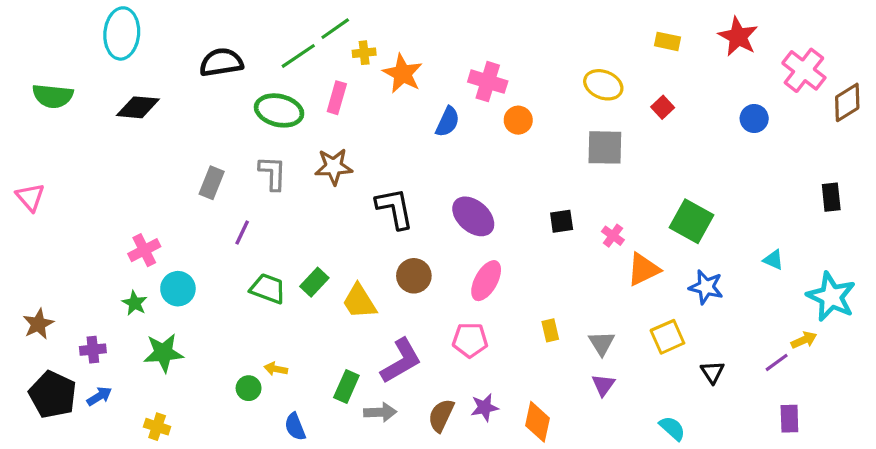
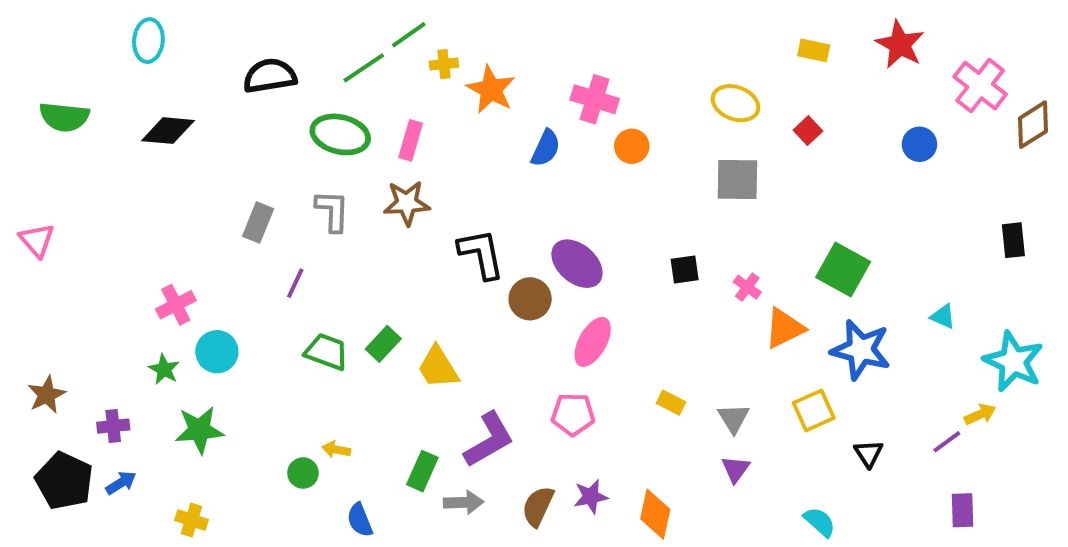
cyan ellipse: (122, 33) -> (148, 41), size x0.7
pink rectangle: (337, 98) -> (411, 140), moved
brown circle: (414, 276) -> (530, 299), moved
blue star: (706, 287) -> (861, 350), size x1.4
yellow rectangle: (550, 330) -> (671, 403), turned -50

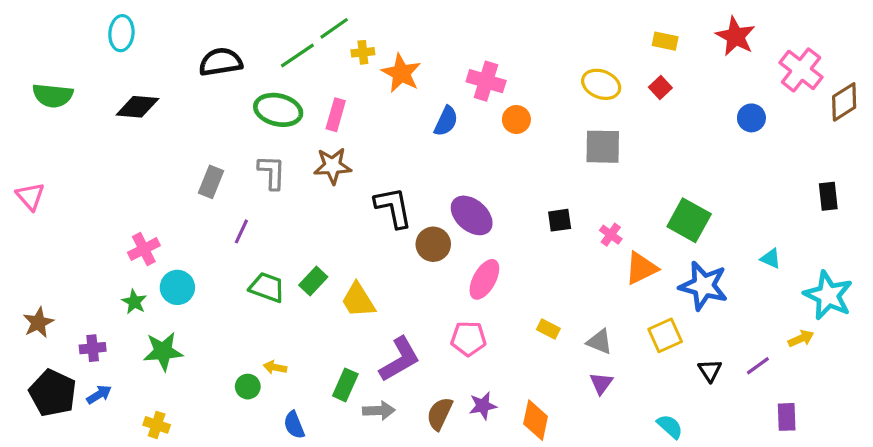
red square: (808, 131) -> (660, 88), moved
gray triangle: (734, 418) -> (600, 342), turned -36
purple line: (947, 442) -> (758, 366), moved

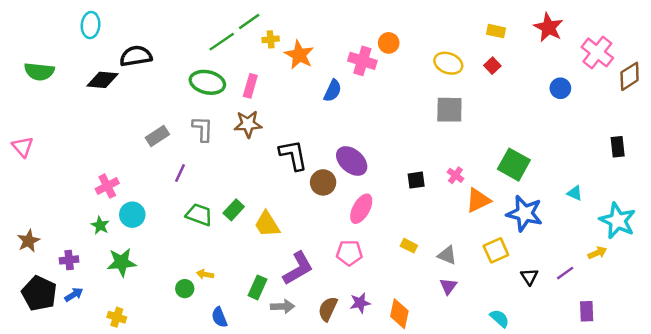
black semicircle: (221, 62) -> (136, 56), moved
orange circle: (516, 120) -> (389, 43), moved
gray rectangle: (211, 182) -> (157, 136), turned 35
black square: (560, 220) -> (416, 180), moved

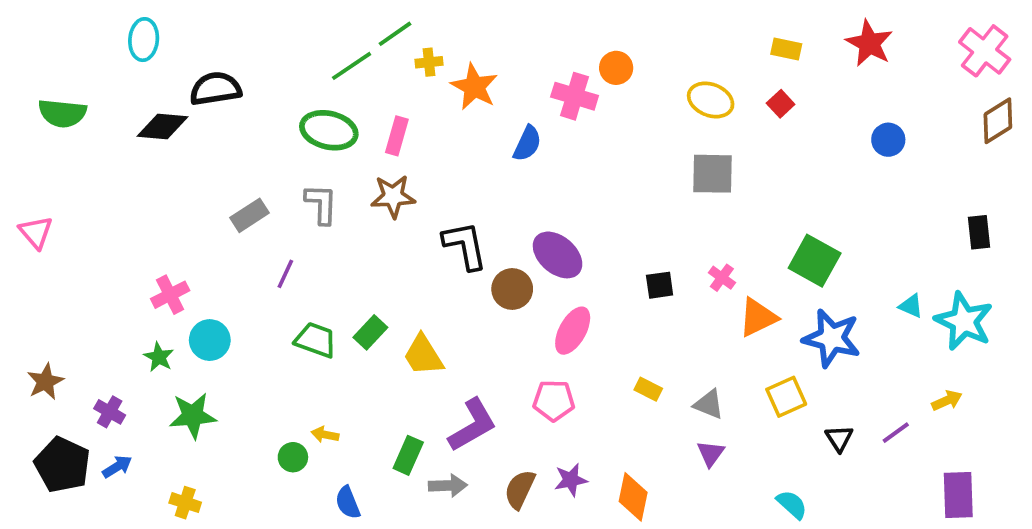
pink cross: (597, 52) -> (985, 51), moved
cyan star: (618, 221) -> (964, 321), moved
purple cross: (69, 260) -> (110, 412), turned 36
purple rectangle: (587, 311) -> (958, 495), moved, size x1.4

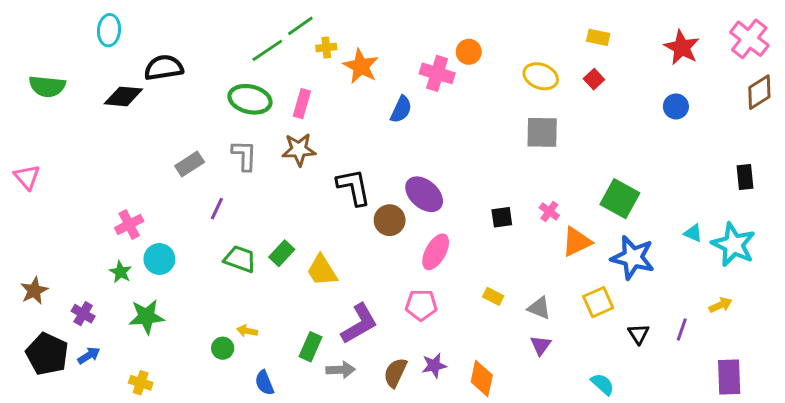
red star: (869, 43) -> (682, 47), moved
purple line: (896, 433) -> (682, 330), turned -35

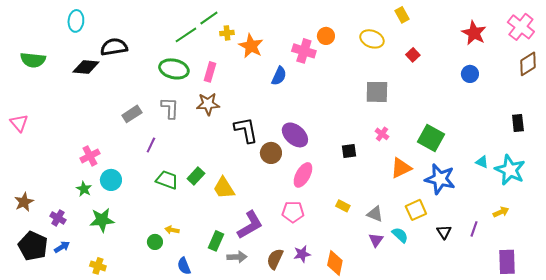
yellow rectangle: (598, 37) -> (402, 15), moved, turned 49
yellow ellipse: (541, 76) -> (372, 39), moved
pink cross: (549, 212) -> (382, 134), moved
cyan semicircle: (603, 384) -> (400, 235), moved

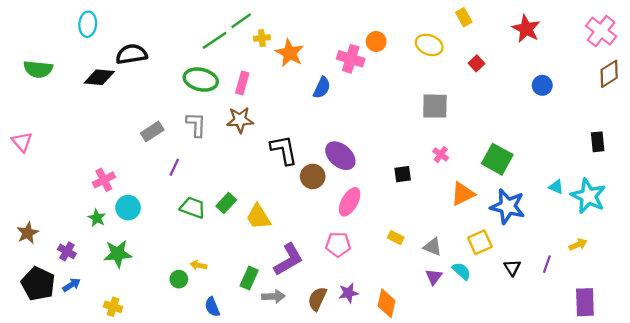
red star: (474, 33) -> (526, 29), moved

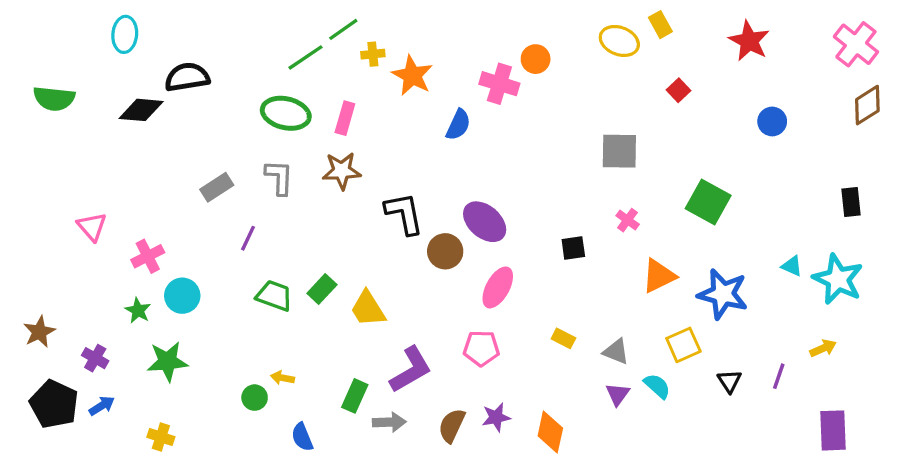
yellow ellipse: (429, 45) -> (619, 41), moved
pink triangle: (22, 142) -> (92, 227), moved
green square: (497, 159) -> (708, 202), moved

